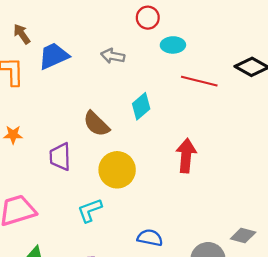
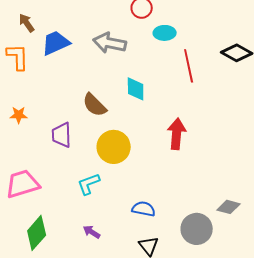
gray arrow: (113, 56) -> (110, 43), size x1.5
red line: (199, 81) -> (189, 66), turned 64
cyan diamond: (141, 106) -> (136, 89), turned -50

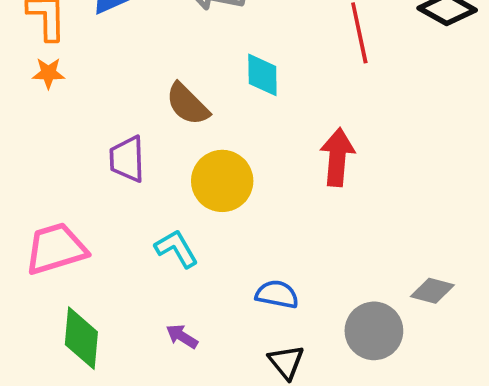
orange star: (19, 115) -> (48, 73), moved
cyan L-shape: (89, 184) -> (176, 249), turned 80
green diamond: (37, 233) -> (81, 338), turned -36

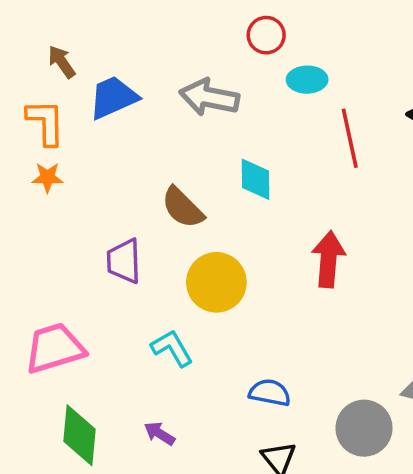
purple arrow: (182, 336) -> (159, 433), moved

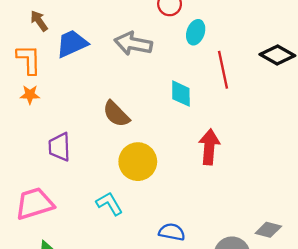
cyan ellipse: (307, 80) -> (196, 32), turned -70
cyan diamond: (256, 179) -> (181, 94), moved
purple trapezoid: (124, 261) -> (59, 147), moved

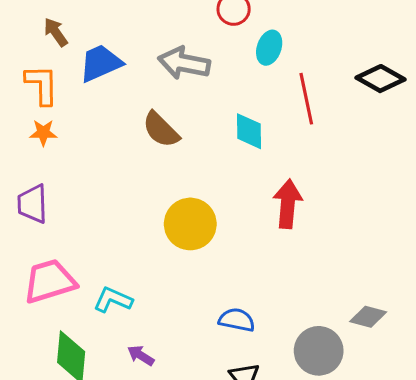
brown semicircle: (116, 114) -> (161, 130), moved
purple trapezoid: (59, 147) -> (32, 204), moved
cyan L-shape: (109, 204) -> (113, 300), moved, turned -36

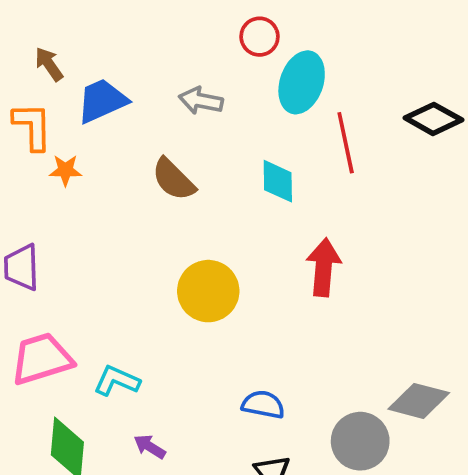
cyan ellipse: (269, 48) -> (302, 82), size x1.5
gray arrow: (184, 63) -> (201, 101), size x0.7
orange star: (43, 133) -> (65, 170), moved
gray diamond: (368, 317) -> (419, 401), size x1.4

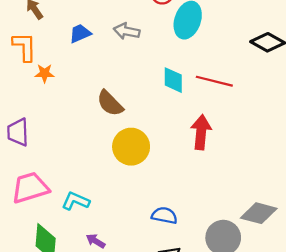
blue trapezoid: (102, 101) -> (80, 33), moved, size x0.7
red line: (346, 143) -> (214, 81), moved, turned -64
brown semicircle: (173, 179) -> (110, 103), moved

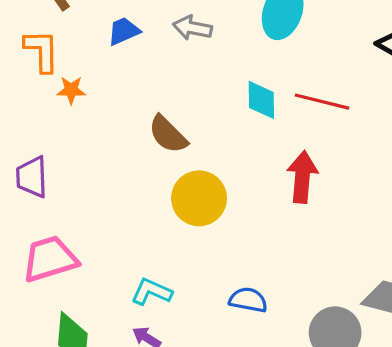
cyan L-shape: (76, 201) -> (151, 292), moved

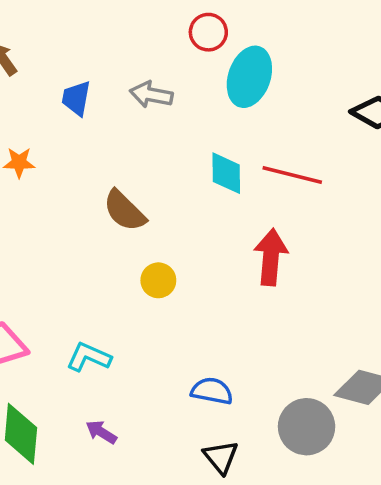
blue trapezoid: (124, 31) -> (76, 98), turned -56
yellow circle: (199, 198) -> (158, 280), size x0.6
cyan L-shape: (151, 292) -> (89, 357), moved

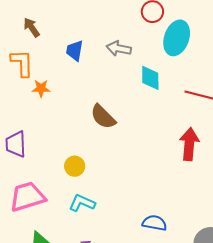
cyan diamond: (226, 173) -> (150, 78), moved
yellow circle: (158, 280) -> (75, 166), moved

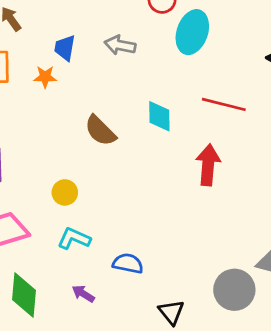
cyan diamond: (150, 78) -> (159, 116), moved
orange star: (41, 88) -> (45, 77), moved
blue semicircle: (155, 223) -> (128, 263), moved

